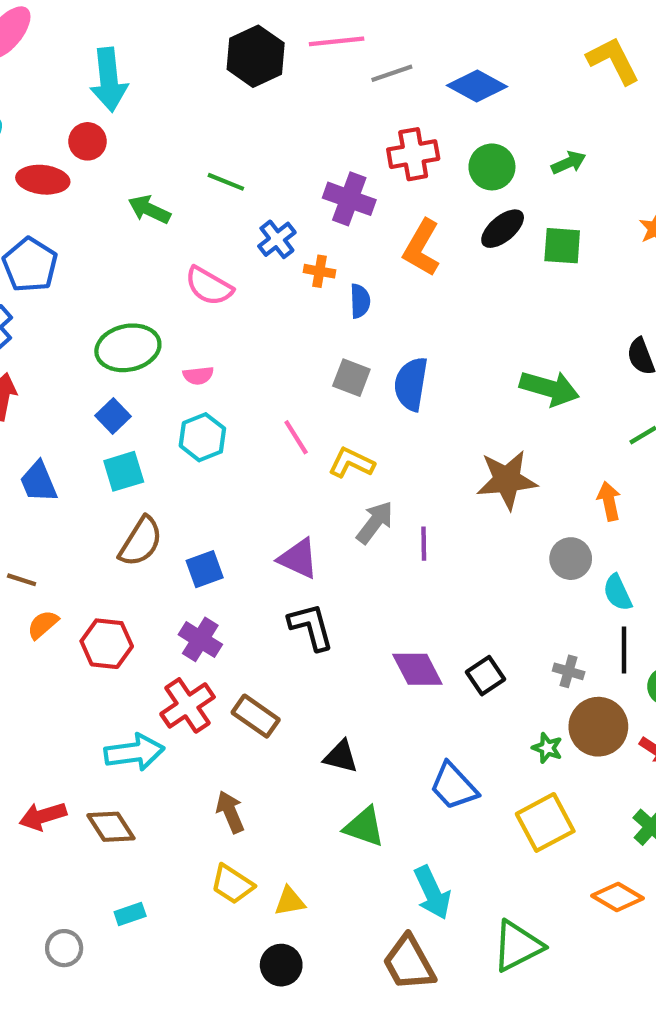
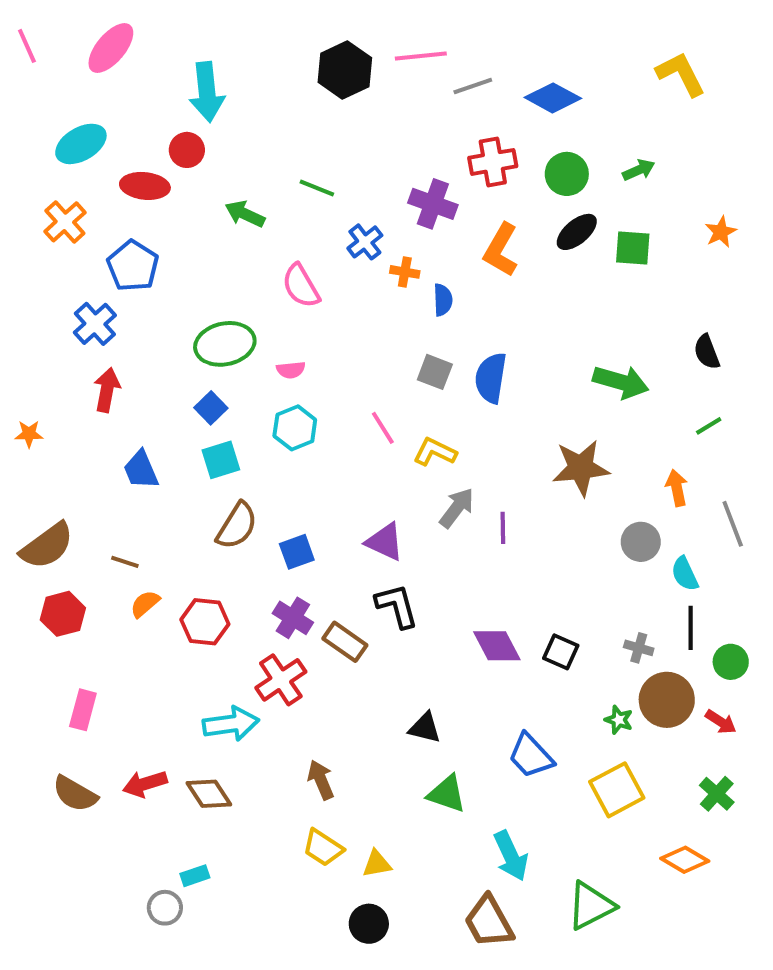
pink semicircle: (209, 286) -> (301, 286), turned 30
black square: (486, 676) -> (561, 652), turned -32
brown rectangle: (256, 716) -> (345, 642), moved
cyan rectangle: (130, 914) -> (195, 876), moved

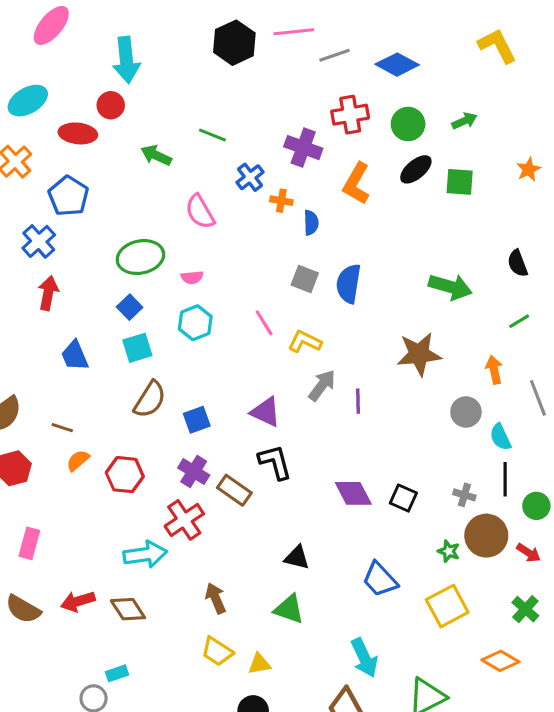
green triangle: (447, 794) -> (289, 609), moved

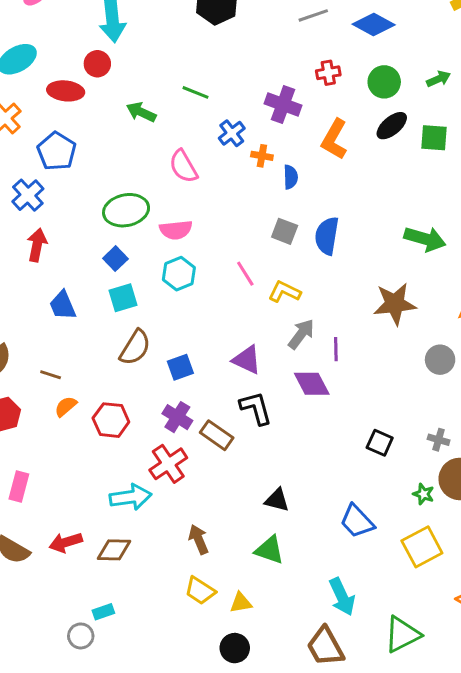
red cross: (350, 115) -> (328, 73), size x0.7
pink semicircle: (192, 277) -> (176, 230), size x1.5
purple diamond: (353, 493) -> (312, 384), moved
brown diamond: (128, 609) -> (114, 550), turned -56

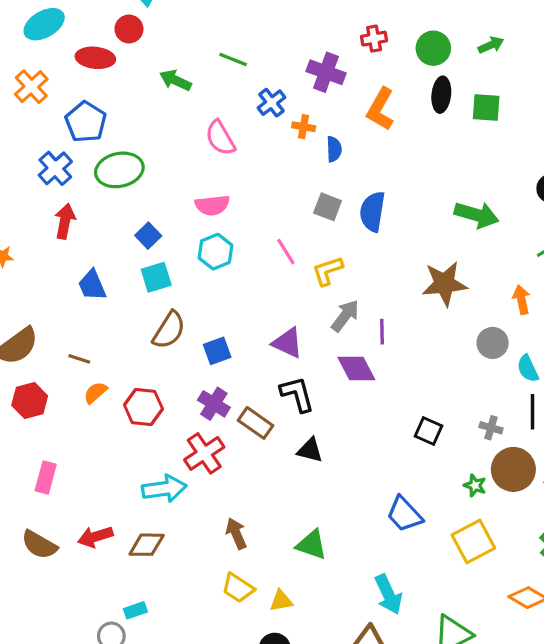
black ellipse: (392, 126) -> (441, 95), turned -44
green ellipse: (126, 210) -> (119, 170), moved
yellow L-shape: (285, 292) -> (328, 271), turned -44
black triangle: (277, 500) -> (310, 450), moved

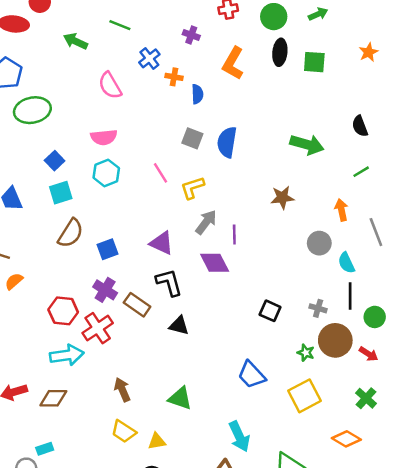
purple cross: (326, 72) -> (191, 35), size x0.6
brown star: (444, 284) -> (282, 198), size x0.7
red hexagon: (143, 407) -> (63, 311), moved

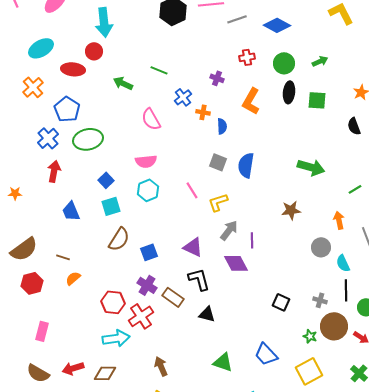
black semicircle: (360, 126) -> (354, 126), moved
green triangle: (180, 398) -> (223, 362), moved

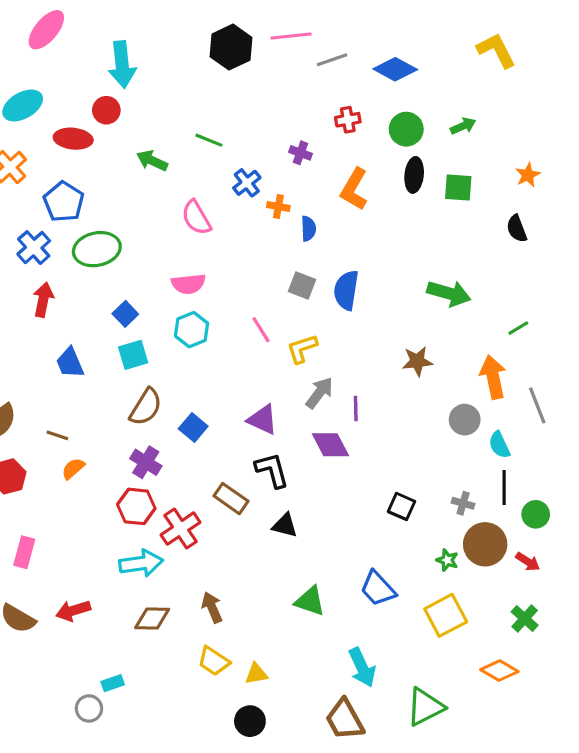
orange arrow: (339, 220) -> (493, 377), size x1.5
blue square: (149, 252) -> (193, 428), turned -30
purple cross: (147, 285) -> (146, 462), moved
brown diamond: (105, 373) -> (152, 618), moved

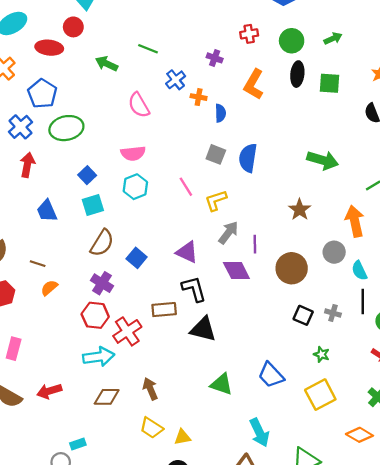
brown star: (417, 361) -> (300, 210), turned -30
brown rectangle: (231, 499) -> (164, 310), turned -40
black square: (401, 506) -> (303, 315), moved
black triangle: (285, 525) -> (203, 329), size x1.4
brown circle: (485, 544) -> (292, 268), moved

